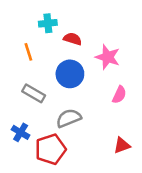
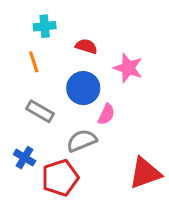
cyan cross: (48, 23) -> (45, 26), moved
pink semicircle: (119, 95) -> (106, 114), moved
red triangle: (122, 145) -> (145, 173), size x1.6

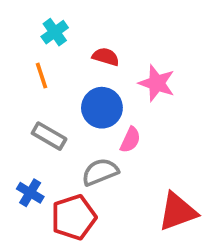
cyan cross: (45, 26) -> (55, 32), turned -30

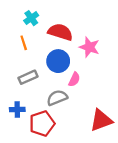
red semicircle: (106, 57) -> (60, 32), size x1.6
gray rectangle: (49, 136) -> (28, 77), turned -54
blue cross: (30, 193) -> (17, 110), turned -32

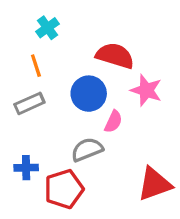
red semicircle: (60, 32) -> (115, 56), moved
pink star: (89, 47) -> (146, 90), moved
gray rectangle: (28, 77) -> (29, 103), moved

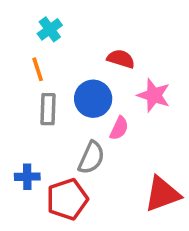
red semicircle: (115, 56) -> (121, 59), size x0.7
gray rectangle: (29, 103) -> (48, 109), moved, turned -64
gray semicircle: (87, 150) -> (91, 158), turned 136

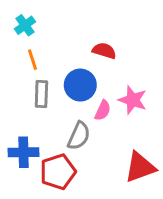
cyan cross: (50, 29) -> (25, 25), moved
pink star: (154, 95) -> (133, 100), moved
blue cross: (27, 177) -> (23, 152), size x1.4

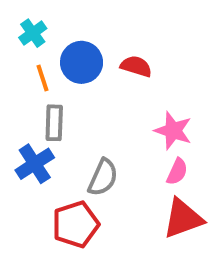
blue circle: (80, 85) -> (82, 62), moved
pink semicircle: (103, 110) -> (177, 172), moved
blue cross: (23, 152) -> (35, 164), moved, turned -32

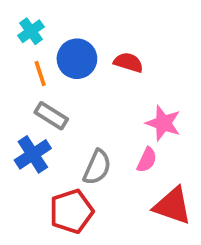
gray rectangle: (54, 123) -> (51, 116), turned -60
pink semicircle: (177, 172) -> (147, 160), moved
red triangle: (183, 218) -> (173, 206), turned 39

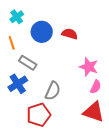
orange line: (40, 73) -> (12, 43), moved
pink semicircle: (147, 160) -> (96, 87), moved

